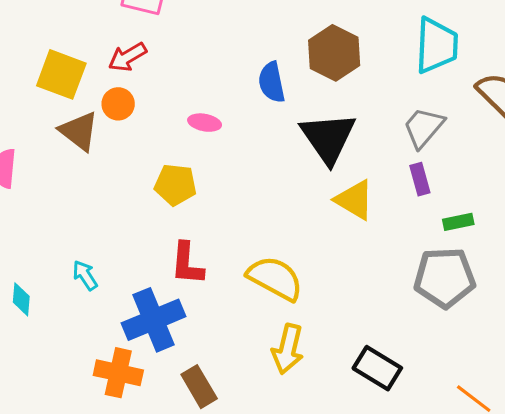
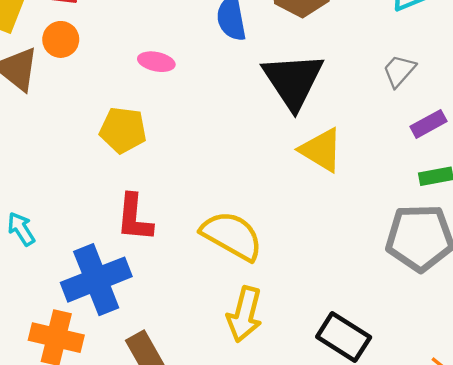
gray trapezoid: (424, 127) -> (399, 71), size x0.7
purple rectangle: (420, 179) -> (429, 124), moved, turned 76

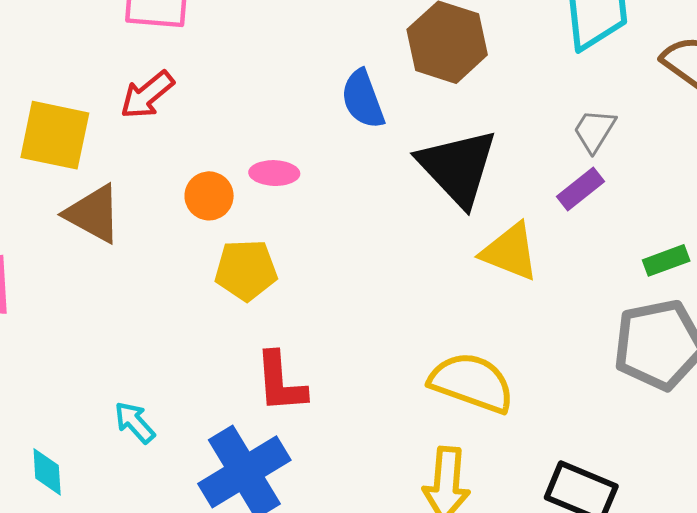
orange circle: (61, 39) -> (209, 196), moved
purple rectangle: (429, 124) -> (580, 189), moved
yellow semicircle: (232, 236) -> (472, 383), moved

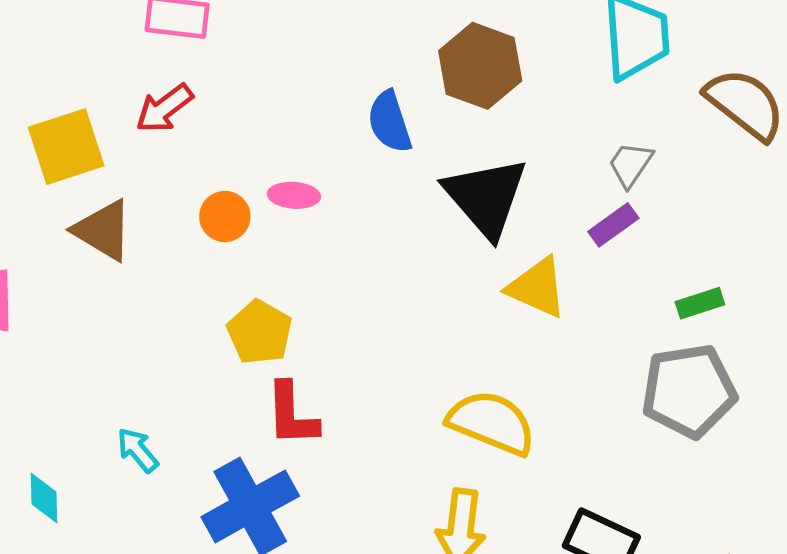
yellow square: (55, 135) -> (66, 147), turned -32
yellow pentagon: (246, 270) -> (260, 332), moved, turned 30

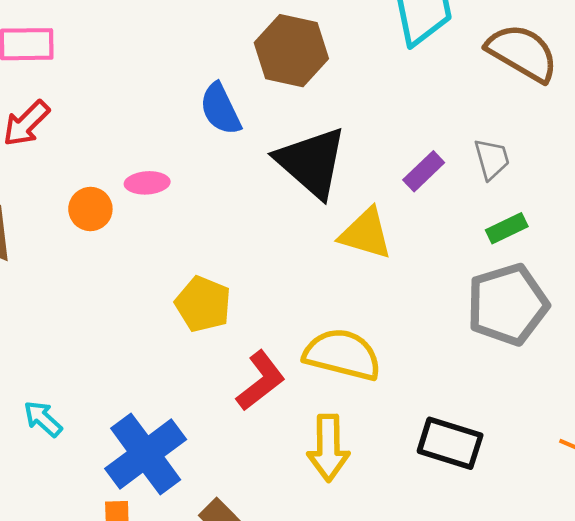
gray trapezoid: (630, 164) -> (492, 159), moved, turned 138
yellow pentagon: (260, 332) -> (203, 304), moved
red L-shape: (292, 414) -> (261, 381), moved, turned -118

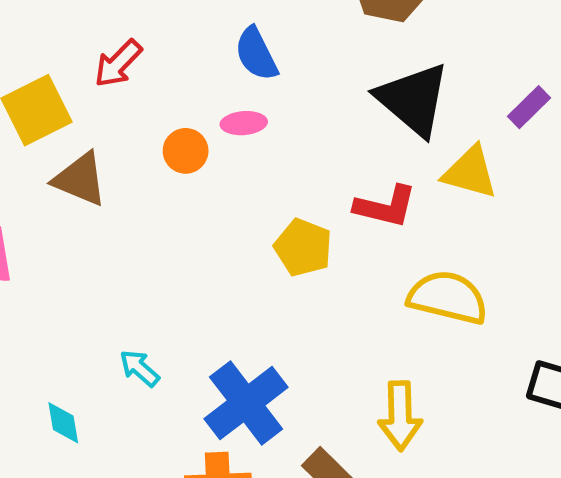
blue semicircle: (220, 109) -> (256, 54), moved
red L-shape: (261, 381) -> (385, 206), moved, turned 52
yellow arrow: (328, 448) -> (400, 416), moved

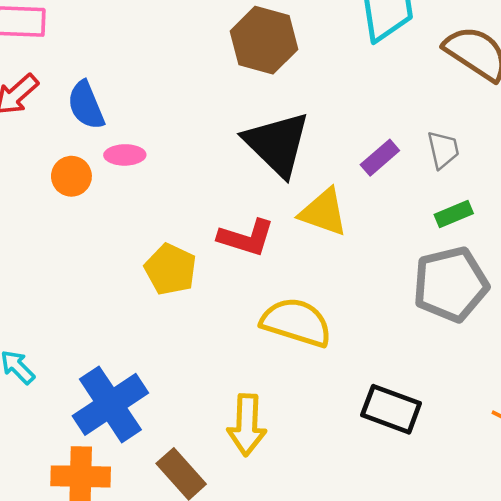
blue semicircle: (256, 54) -> (86, 105), moved

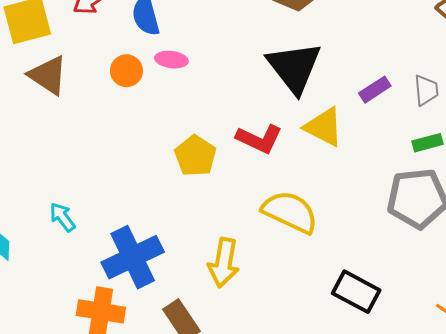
yellow arrow: (247, 425) -> (224, 263), moved

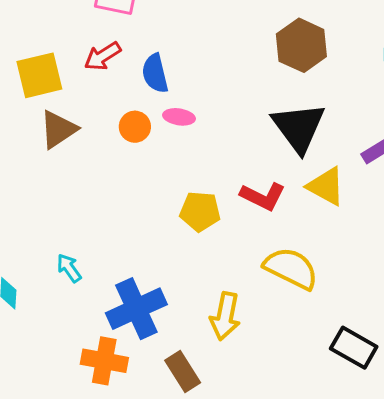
brown triangle: (48, 75) -> (58, 129), turned 51
yellow pentagon: (195, 156) -> (200, 211), turned -30

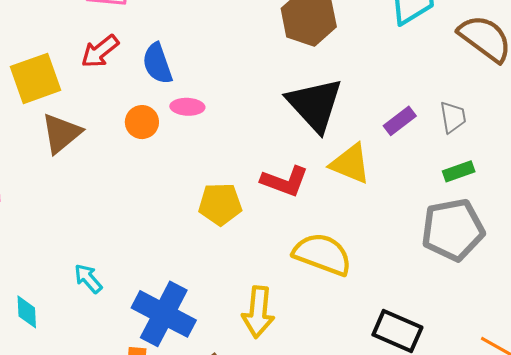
blue cross: (136, 309) -> (164, 314), turned -32

